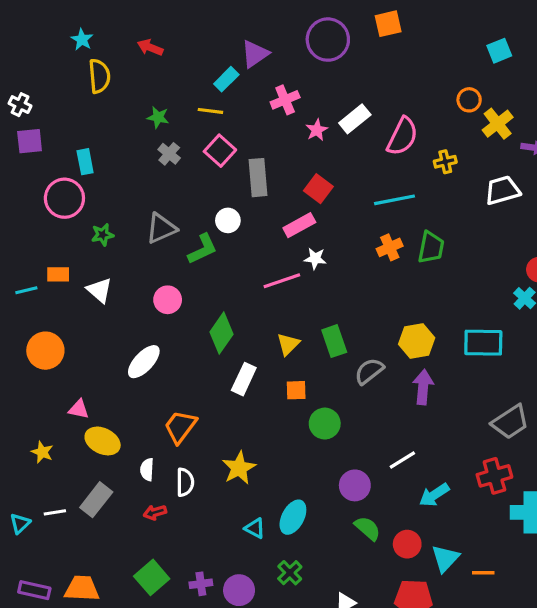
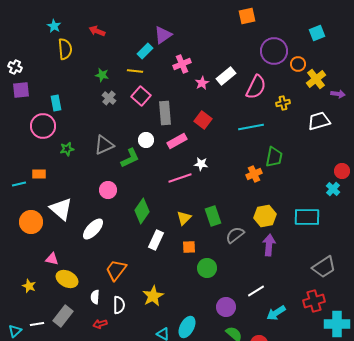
purple circle: (328, 40) -> (274, 51), moved
pink rectangle: (299, 225) -> (177, 141), moved
orange cross: (390, 247) -> (254, 174), moved
white triangle: (99, 290) -> (61, 209), moved, size x1.4

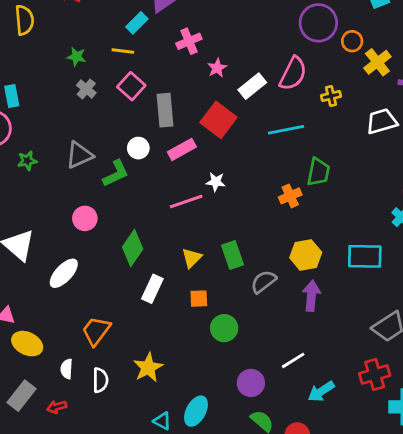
white rectangle: (226, 76) -> (252, 86), moved
red square: (203, 120) -> (218, 120), size x1.4
red arrow: (100, 324) -> (57, 407), moved

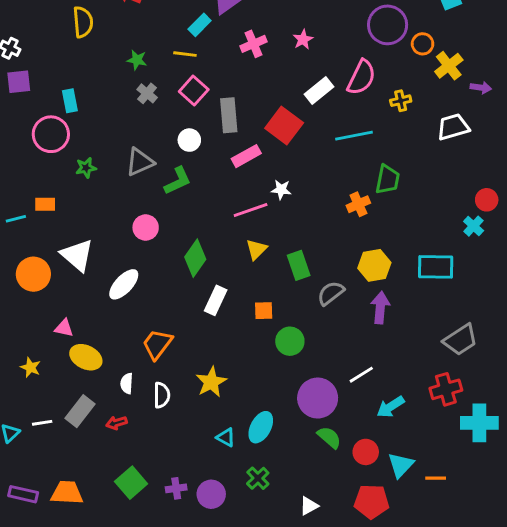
pink star: (217, 68) -> (303, 39), moved
white circle: (138, 148) -> (189, 140), moved
yellow triangle: (192, 258) -> (256, 249), moved
purple circle: (251, 383) -> (318, 398), size x1.4

